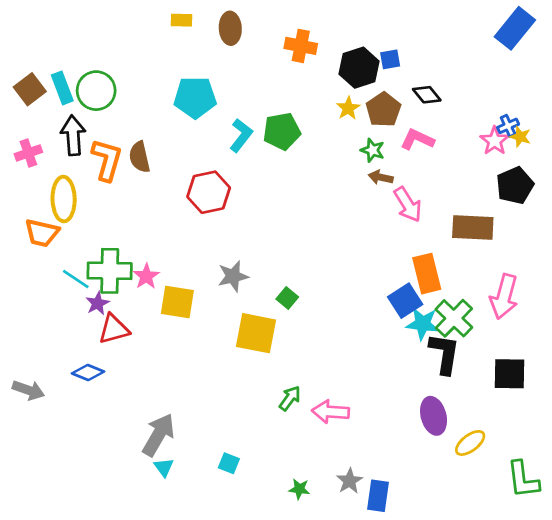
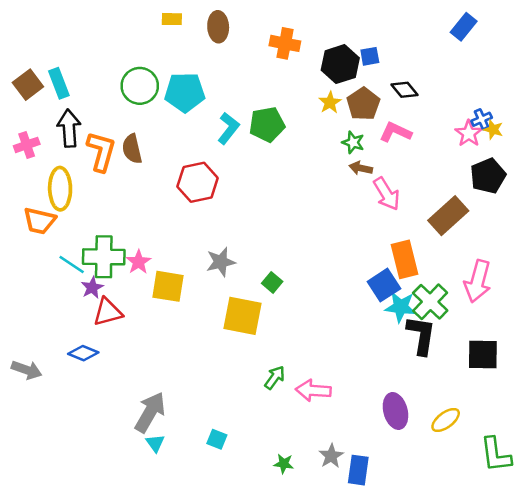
blue rectangle: (515, 28) -> (464, 27), moved, size x0.7
green circle: (96, 91) -> (140, 86), moved
brown rectangle: (473, 227) -> (448, 216), turned -45
purple ellipse: (434, 416) -> (395, 411), moved

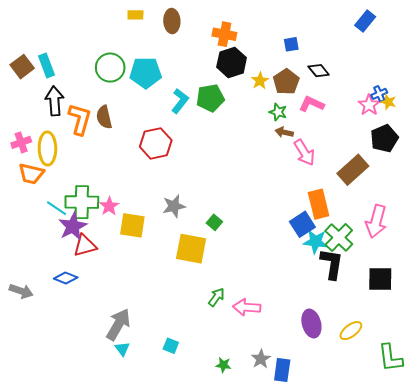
black hexagon: (340, 64) -> (232, 62), moved
pink cross: (27, 145) -> (21, 142), moved
purple star: (92, 288) -> (73, 226), size x1.6

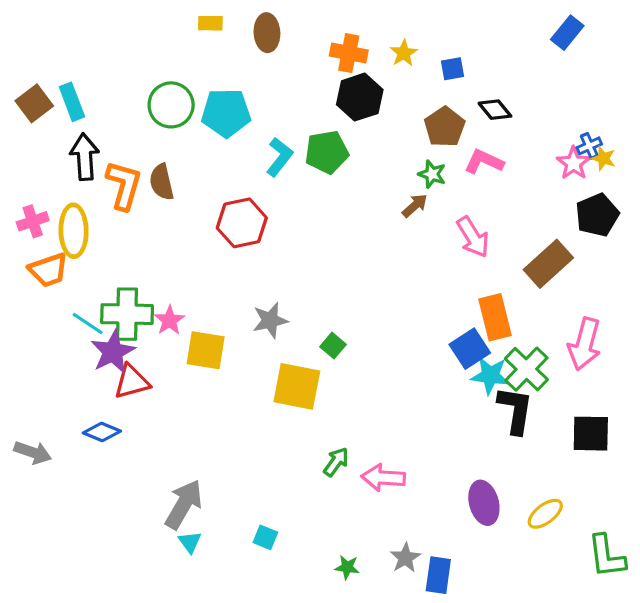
yellow star: (260, 81) -> (404, 53), moved
brown arrow: (284, 132) -> (415, 206), moved, turned 126
orange trapezoid: (31, 174) -> (48, 270), turned -32

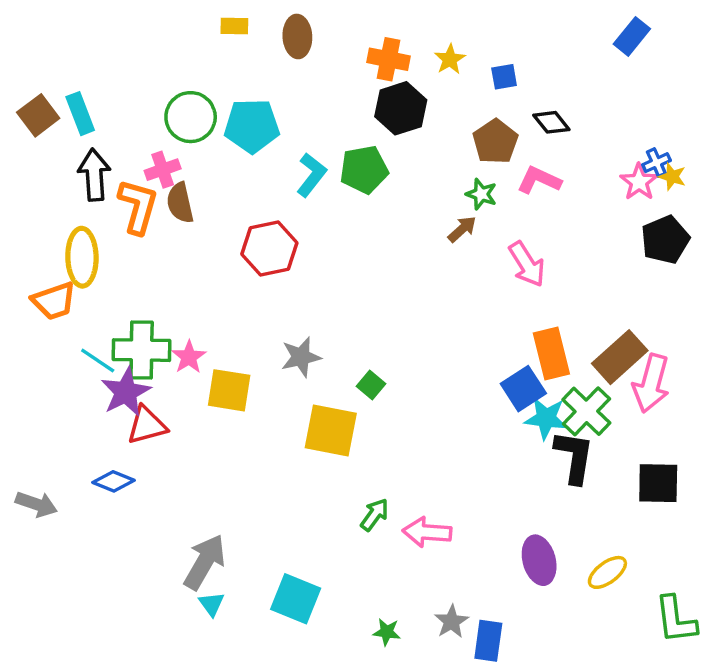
pink cross: (33, 221) -> (163, 170), moved
brown rectangle: (548, 264) -> (620, 357), moved
cyan square: (265, 537) -> (296, 599), size x1.8

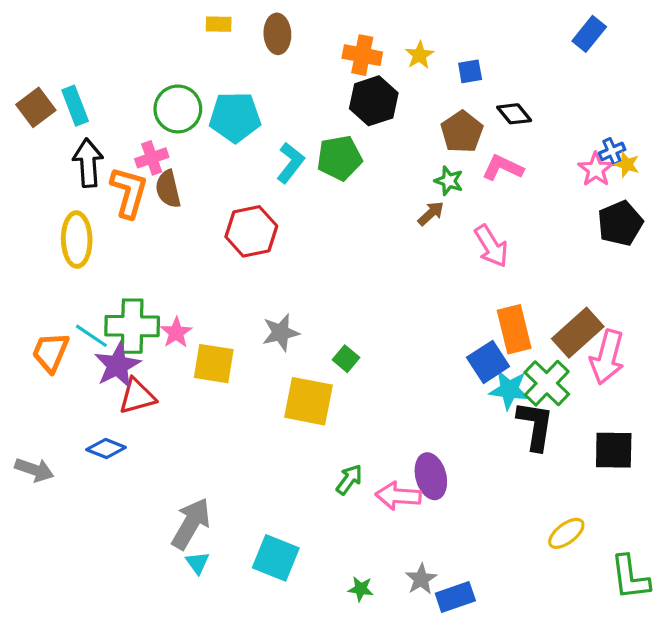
orange trapezoid: (54, 301) -> (51, 352), moved, turned 132
purple ellipse: (539, 560) -> (431, 476), moved
blue rectangle: (488, 641) -> (455, 597), turned 63

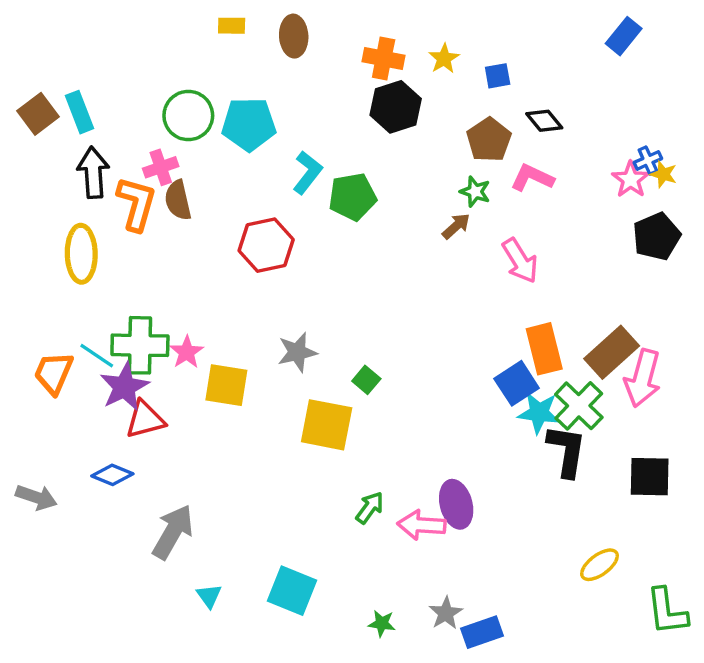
green pentagon: (339, 158) -> (352, 197), moved
gray arrow: (191, 524) -> (173, 532), moved

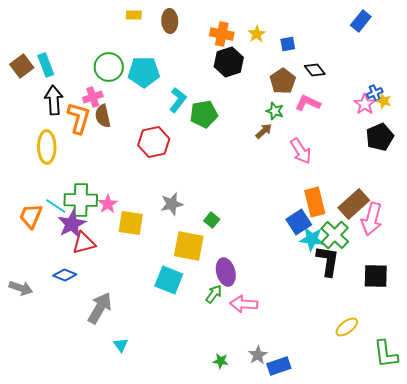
purple ellipse: (456, 504) -> (226, 272), moved
cyan square: (292, 591) -> (169, 280), moved

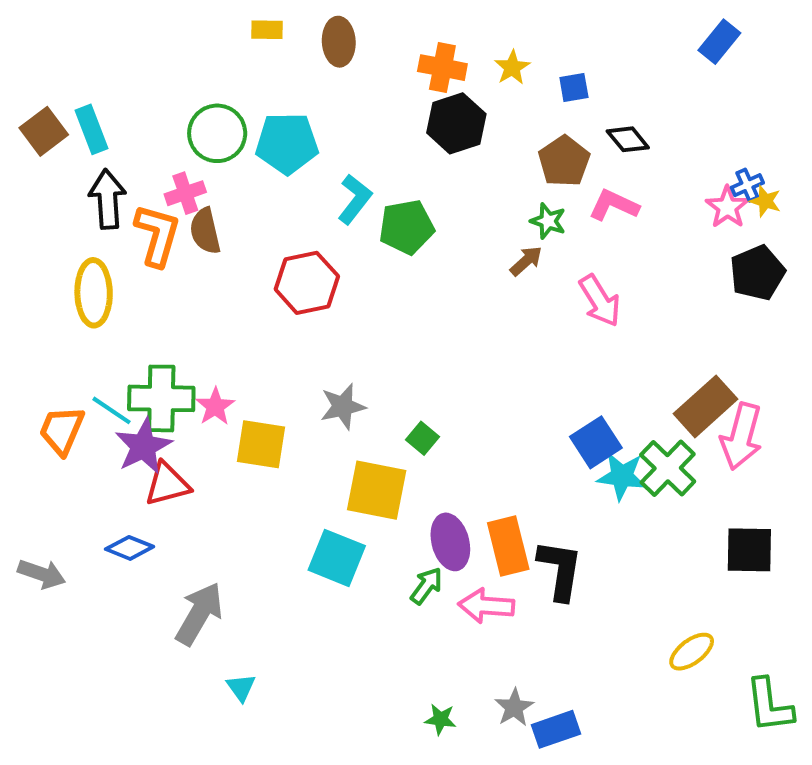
orange rectangle: (315, 202) -> (508, 546), moved
black L-shape: (328, 261) -> (560, 570), moved

